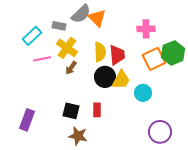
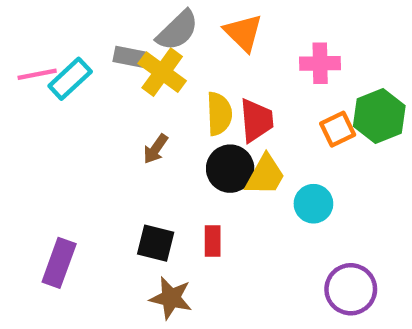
orange triangle: (97, 18) -> (243, 33), moved
yellow cross: (67, 48) -> (162, 72), moved
pink line: (42, 59) -> (37, 74), moved
orange square: (154, 59) -> (338, 129), size x0.7

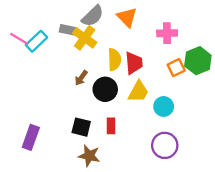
pink line: (37, 74) -> (19, 39), turned 42
black circle: (230, 169) -> (105, 89), moved
purple circle: (351, 289) -> (165, 145), moved

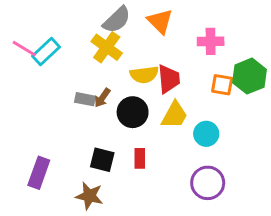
gray rectangle: (67, 30) -> (85, 99), moved
yellow semicircle: (114, 60) -> (144, 75), turned 85
orange square: (176, 68) -> (222, 85), turned 36
brown star: (89, 156) -> (89, 196), moved

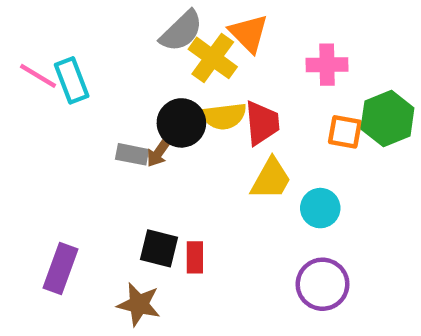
yellow cross: (107, 47) -> (213, 58), moved
cyan rectangle: (46, 52) -> (72, 80), turned -68
black circle: (133, 112) -> (181, 123), moved
red rectangle: (140, 158) -> (195, 257), moved

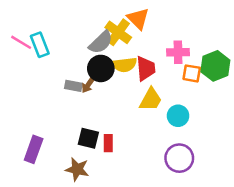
gray semicircle: (181, 31) -> (101, 42), moved
pink cross: (327, 65) -> (178, 52), moved

